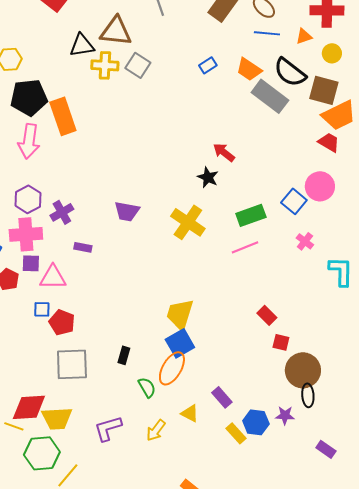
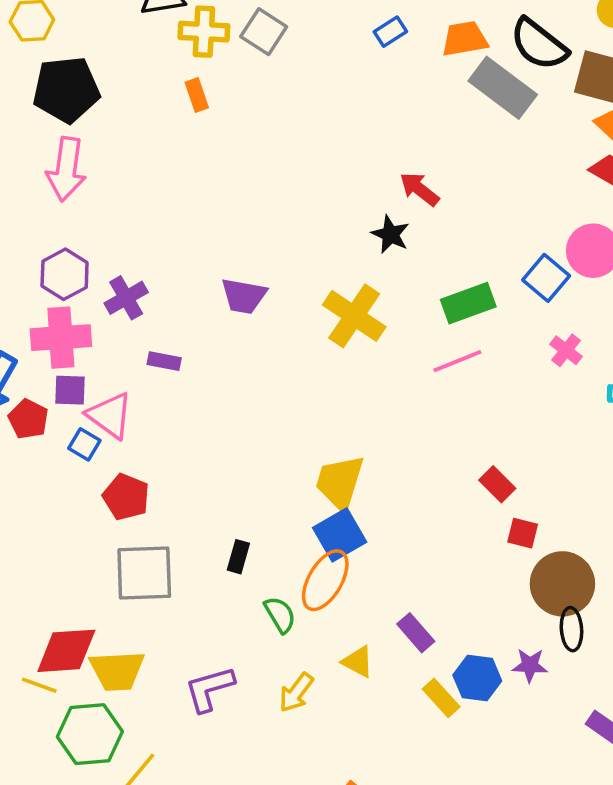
orange trapezoid: (249, 69) -> (465, 39), turned 136
orange rectangle: (63, 116) -> (197, 95), moved, size x0.5
pink triangle: (53, 277) -> (110, 415), turned 36
blue square: (42, 309) -> (84, 444), moved, turned 30

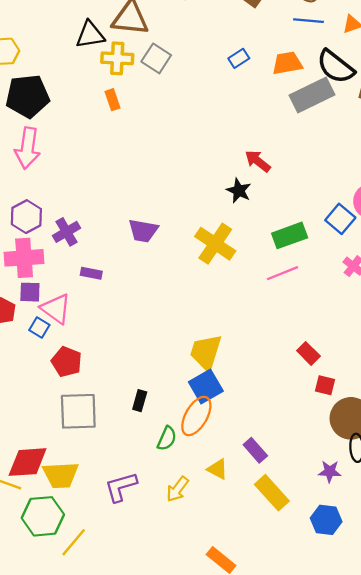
gray rectangle: (503, 88) -> (312, 95), turned -63
green semicircle: (280, 615) -> (167, 438), turned 55
blue hexagon: (477, 678) -> (326, 520), moved
yellow rectangle: (441, 698) -> (272, 493), size x1.4

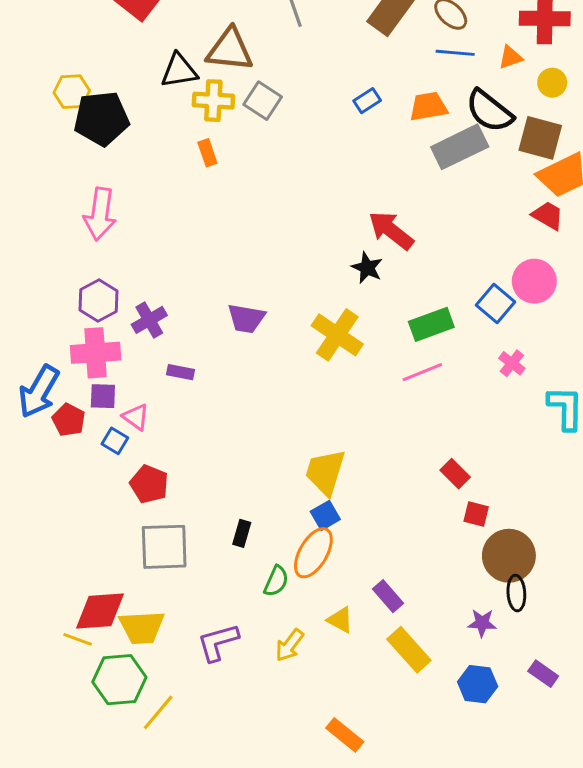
black pentagon: (28, 96) -> (101, 118), moved
red arrow: (258, 161) -> (391, 230), size x1.4
pink triangle: (56, 309) -> (136, 417), size x0.7
blue square: (206, 386) -> (325, 515), size x0.7

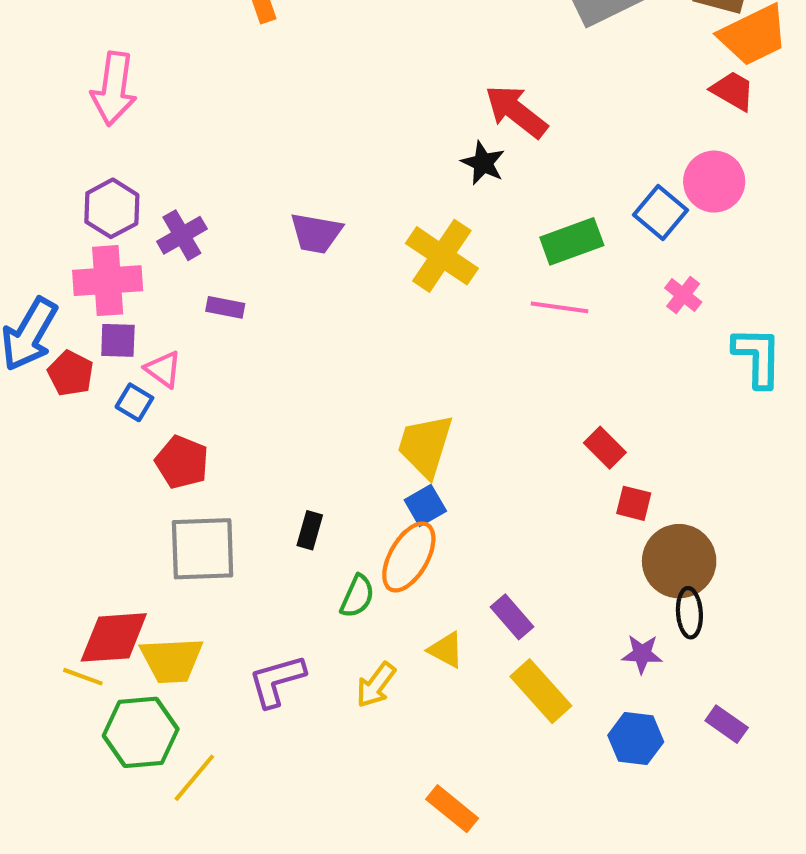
pink line: (422, 372) -> (559, 307), turned 30

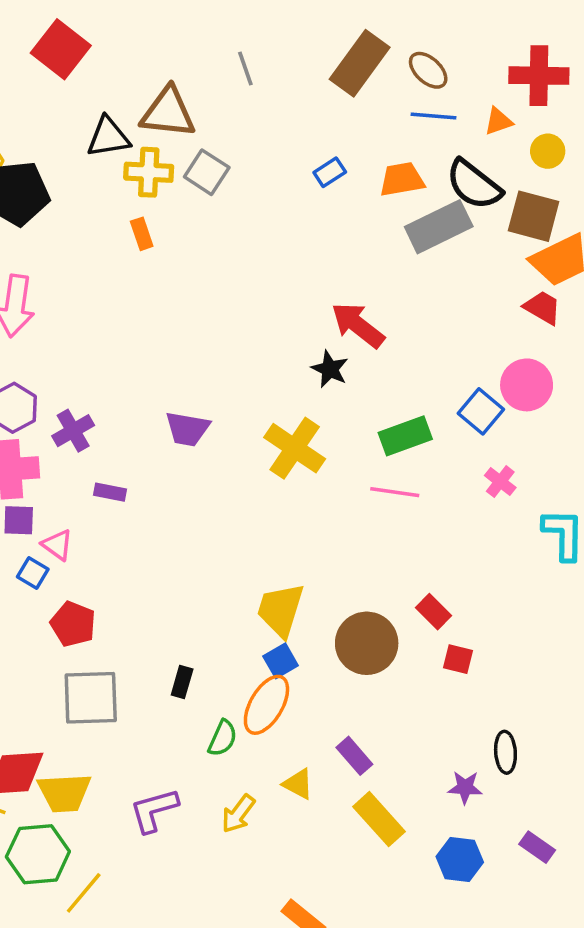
brown circle: (679, 561) -> (367, 643), moved

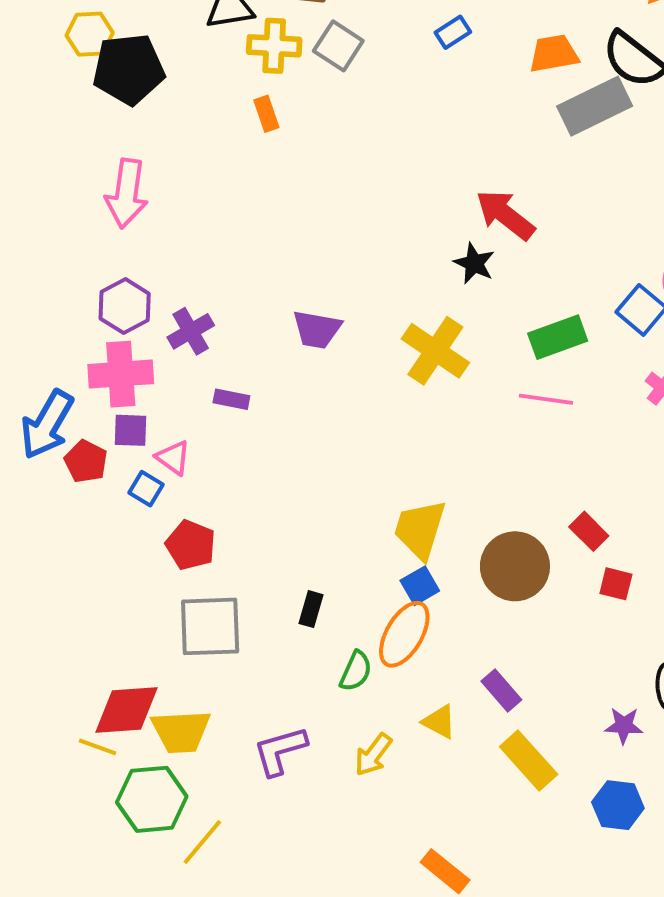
blue rectangle: (330, 172) -> (453, 32), moved

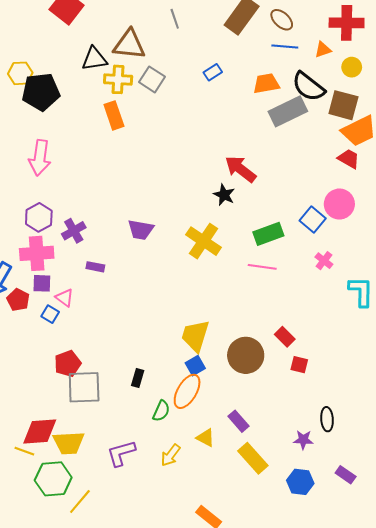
orange rectangle: (266, 114) -> (114, 115), size x1.5
red pentagon: (191, 545) -> (68, 364), moved, turned 30

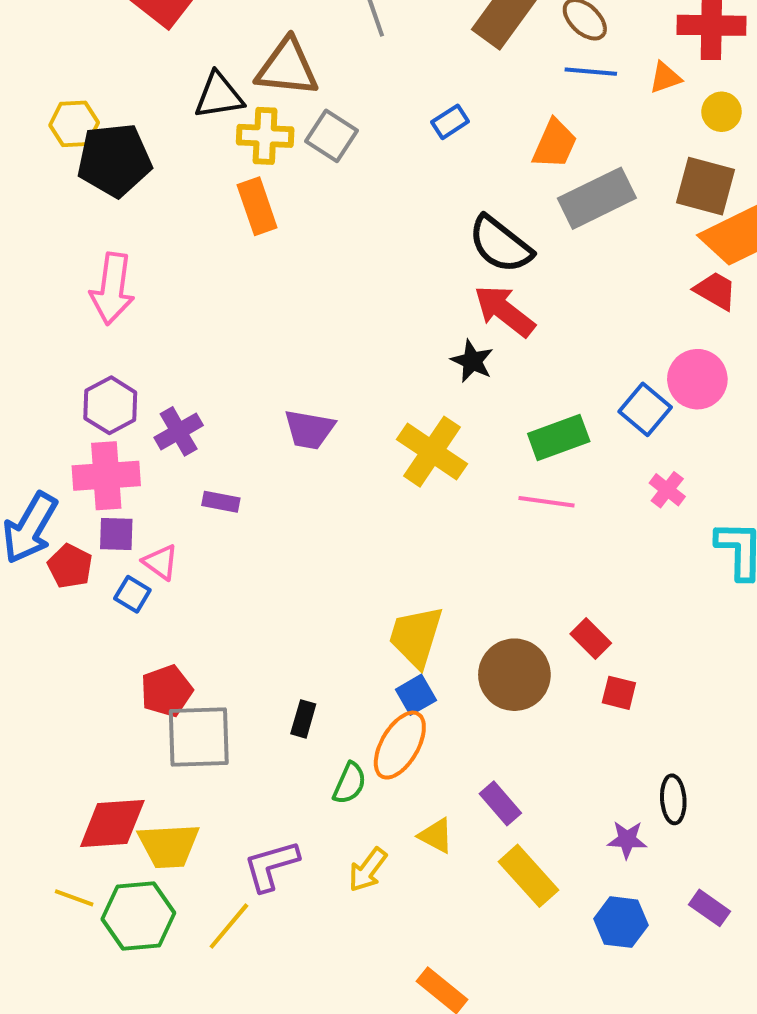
orange trapezoid: (266, 84) -> (555, 144), turned 124
black semicircle: (308, 87) -> (500, 244), moved
yellow line: (24, 451) -> (74, 898), moved
yellow line: (80, 502) -> (229, 926), moved

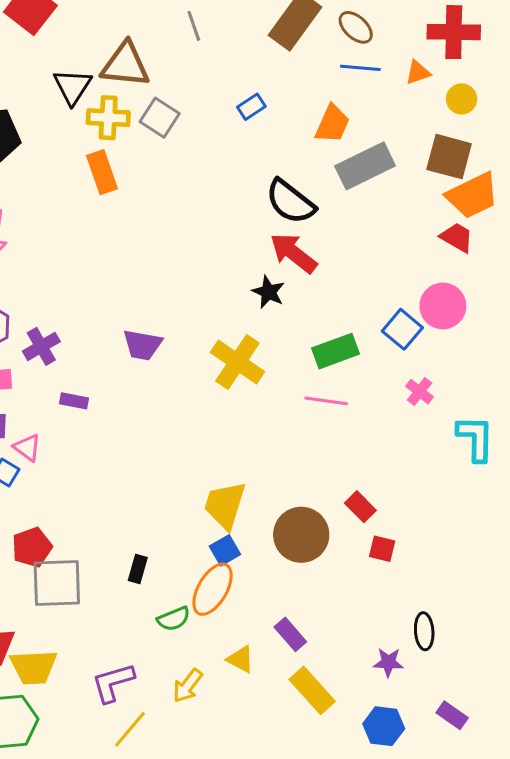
black triangle: (219, 96) -> (72, 87), turned -48
green semicircle: (350, 783) -> (174, 619), turned 44
yellow line: (229, 926) -> (130, 729), moved

